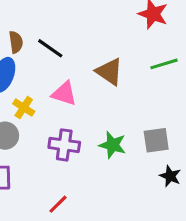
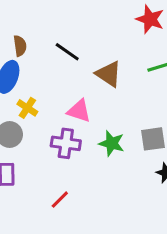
black line: (50, 48) -> (67, 52), moved
pink triangle: (64, 94) -> (79, 111), moved

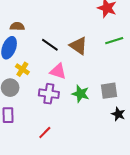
brown semicircle: (20, 46) -> (17, 26), turned -80
black line: (67, 52) -> (50, 45), moved

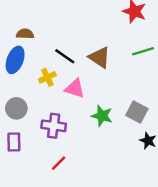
yellow cross: (22, 69) -> (47, 77), moved, turned 32
gray square: (109, 91) -> (137, 112), turned 36
purple cross: (49, 94) -> (54, 126), moved

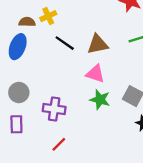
brown triangle: (100, 57) -> (98, 44), turned -45
yellow cross: (47, 77) -> (48, 16), moved
pink triangle: (75, 88) -> (95, 74), moved

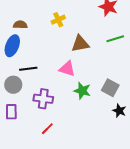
yellow cross: (48, 16) -> (58, 20), moved
black line: (65, 43) -> (28, 69), moved, turned -42
pink triangle: (95, 74) -> (67, 69), moved

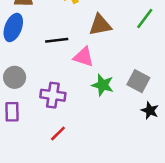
green line: (115, 39) -> (145, 19), turned -36
black line: (28, 69) -> (57, 40), moved

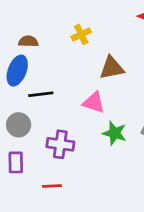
black line: (57, 40) -> (41, 94), moved
red line: (58, 133) -> (52, 186), moved, turned 42

